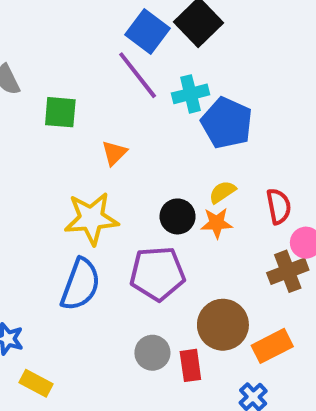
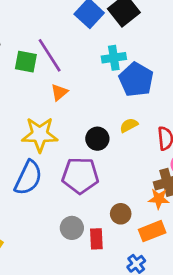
purple line: (138, 75) -> (50, 55), moved
orange star: (217, 223) -> (159, 199), moved
brown circle: (223, 325) -> (121, 214), size x0.6

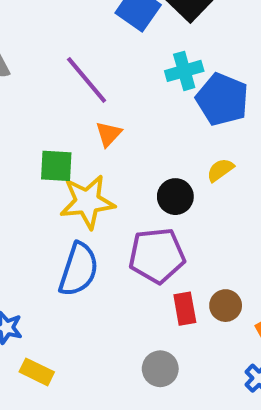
green square: (26, 62) -> (56, 166), moved
gray circle: (72, 228) -> (160, 369), moved
red rectangle: (96, 239) -> (185, 309), moved

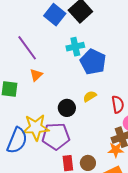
yellow star: (87, 202) -> (36, 127), moved

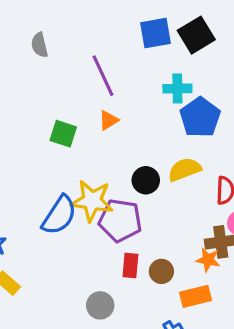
blue square: (55, 15) -> (156, 33), turned 30
yellow semicircle: (90, 96) -> (185, 169), size x1.5

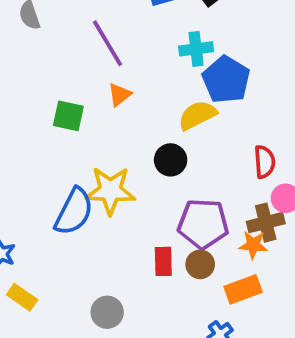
yellow semicircle: (185, 169) -> (197, 115), moved
purple pentagon: (120, 221) -> (203, 224), moved
gray circle: (100, 305) -> (107, 312), moved

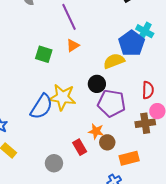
cyan cross: (196, 49) -> (145, 31), moved, turned 30
purple pentagon: (203, 224) -> (111, 103), moved
orange star: (253, 245) -> (96, 131), moved
red rectangle: (163, 261) -> (80, 147), moved, turned -35

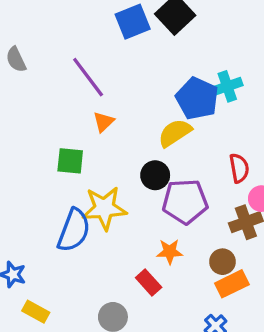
cyan cross: (145, 31) -> (227, 86), moved, turned -36
green square: (44, 54) -> (70, 161), moved
brown circle: (107, 142) -> (222, 262), moved

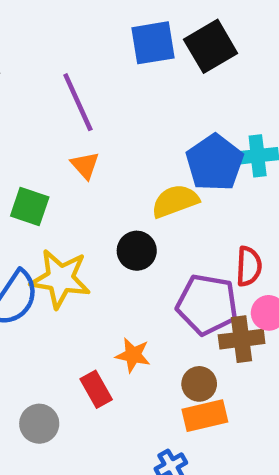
orange triangle: (104, 122) -> (85, 165), turned -40
purple pentagon: (185, 201) -> (207, 305), moved

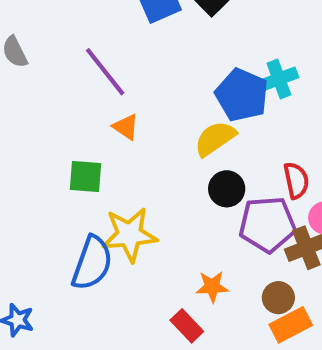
black circle: (137, 251) -> (227, 189), moved

